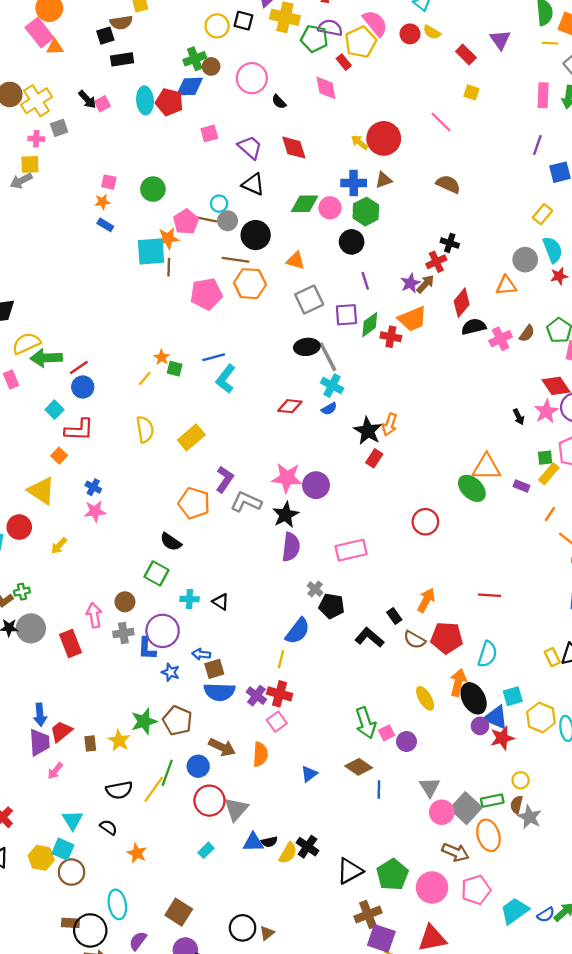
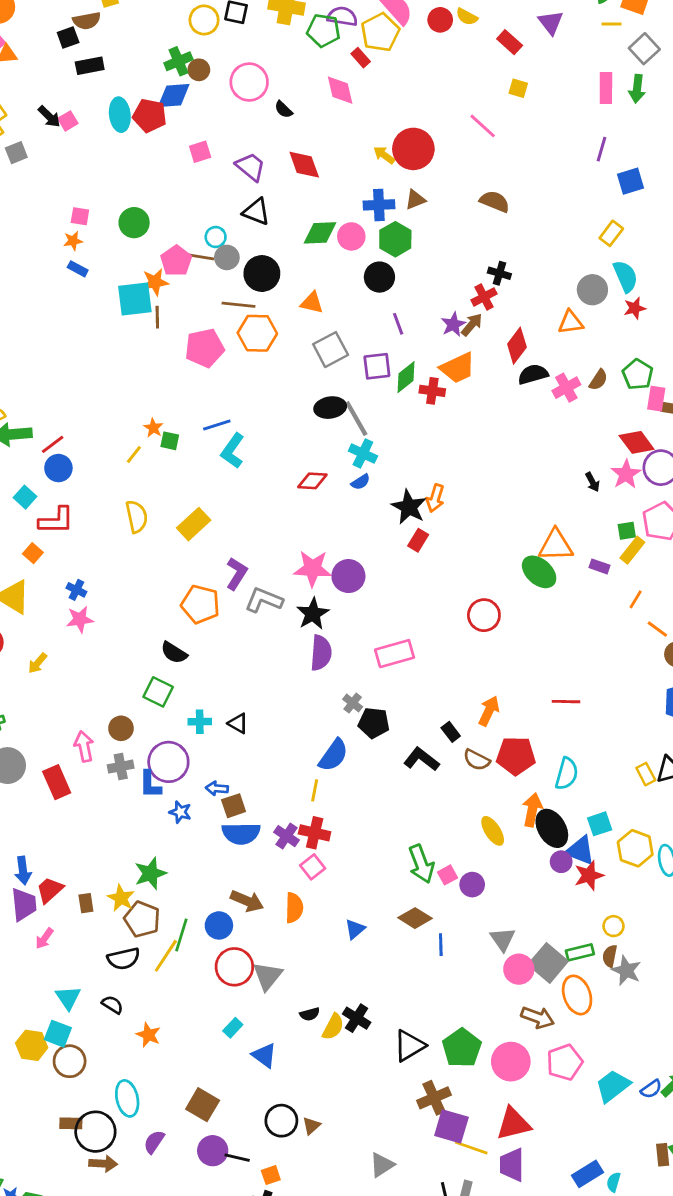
brown pentagon: (177, 721) -> (142, 919), moved
blue triangle: (253, 842) -> (264, 1055), moved, turned 40

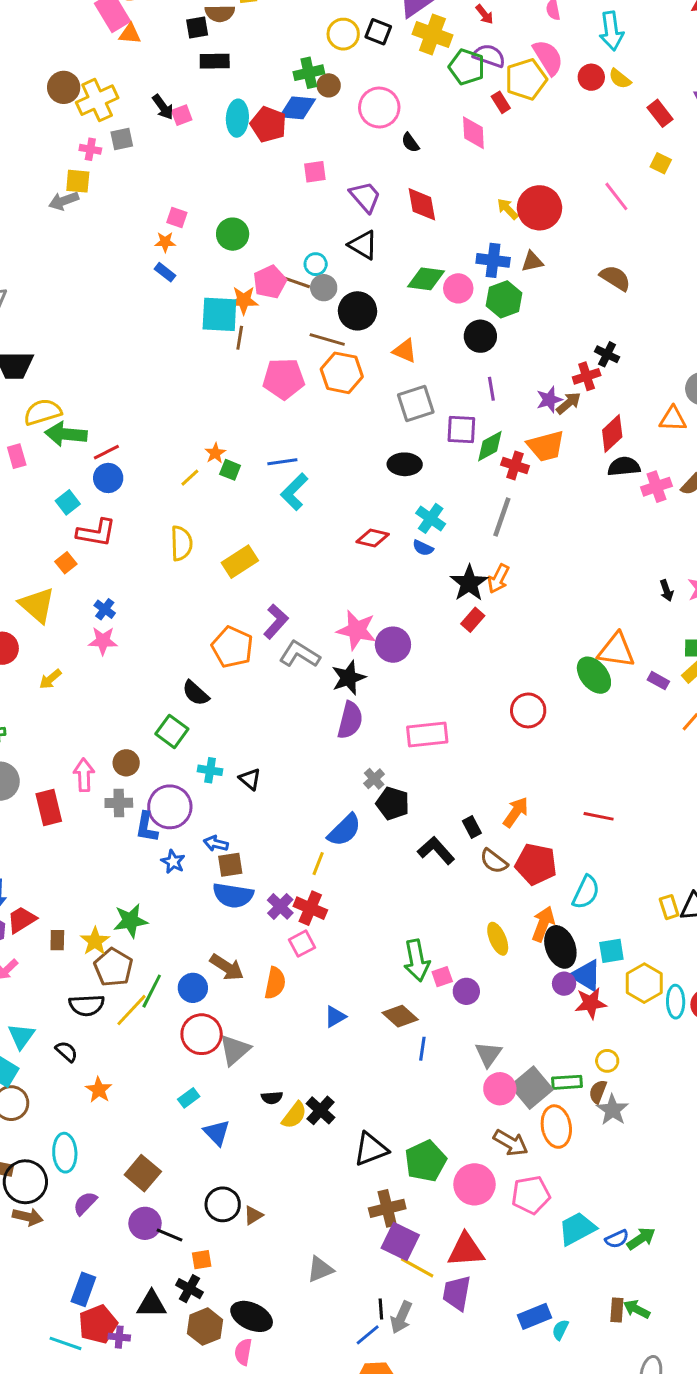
gray line: (356, 419) -> (502, 517), moved, turned 39
blue semicircle: (361, 482) -> (423, 548), turned 48

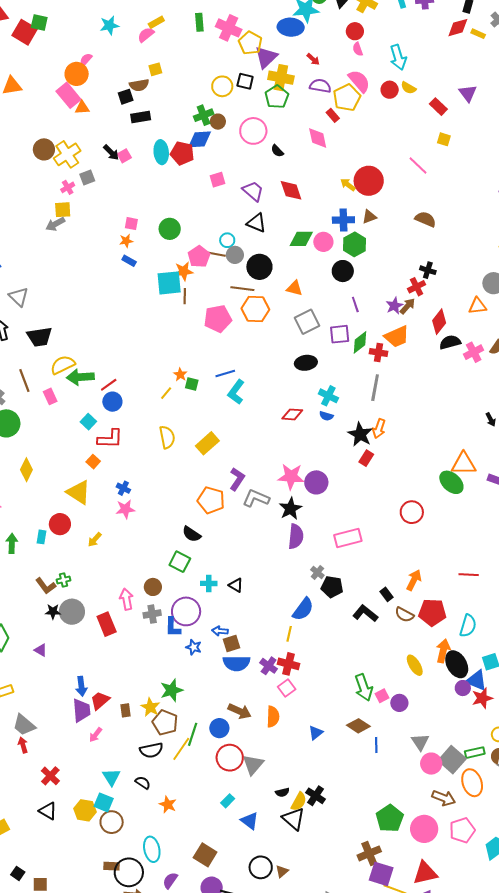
green pentagon: (467, 67) -> (277, 97), moved, turned 30
pink cross: (90, 149) -> (68, 187), turned -32
black triangle: (371, 1149) -> (294, 819), moved, turned -50

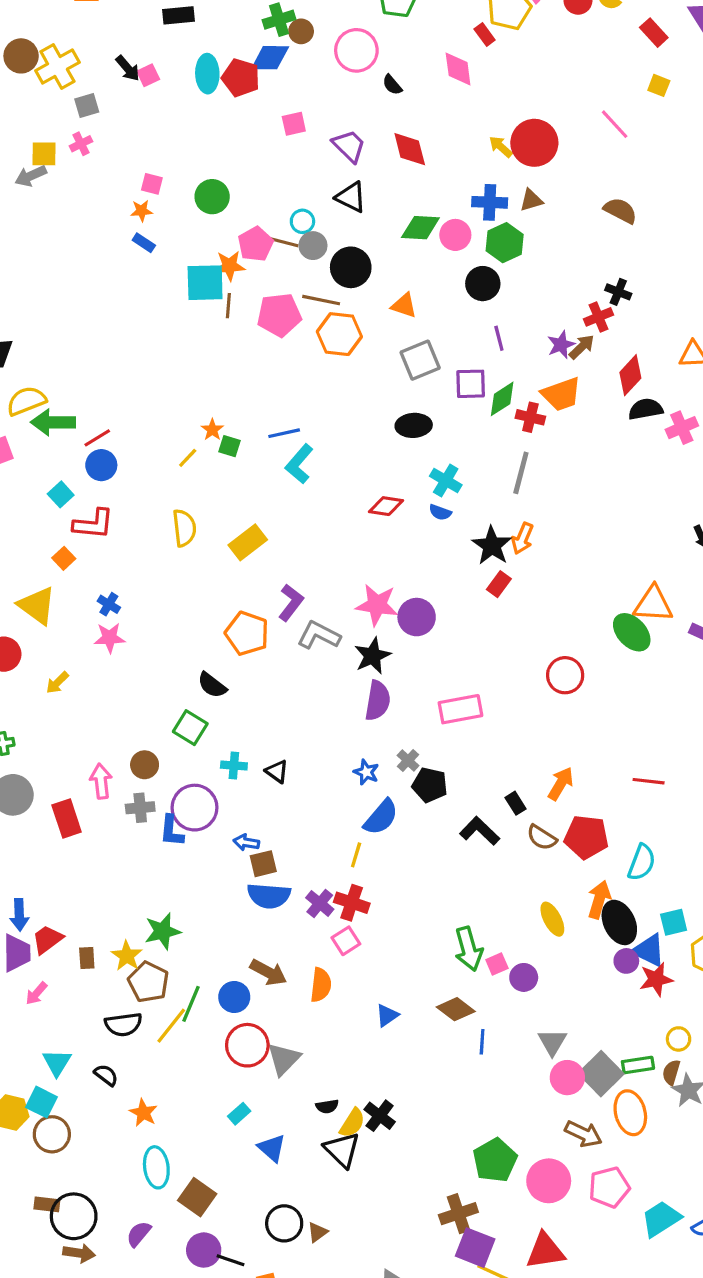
pink cross: (68, 187) -> (81, 144), moved
pink pentagon: (218, 319) -> (279, 315), moved
blue star: (194, 647) -> (366, 772), moved
cyan ellipse: (152, 849) -> (156, 1167), moved

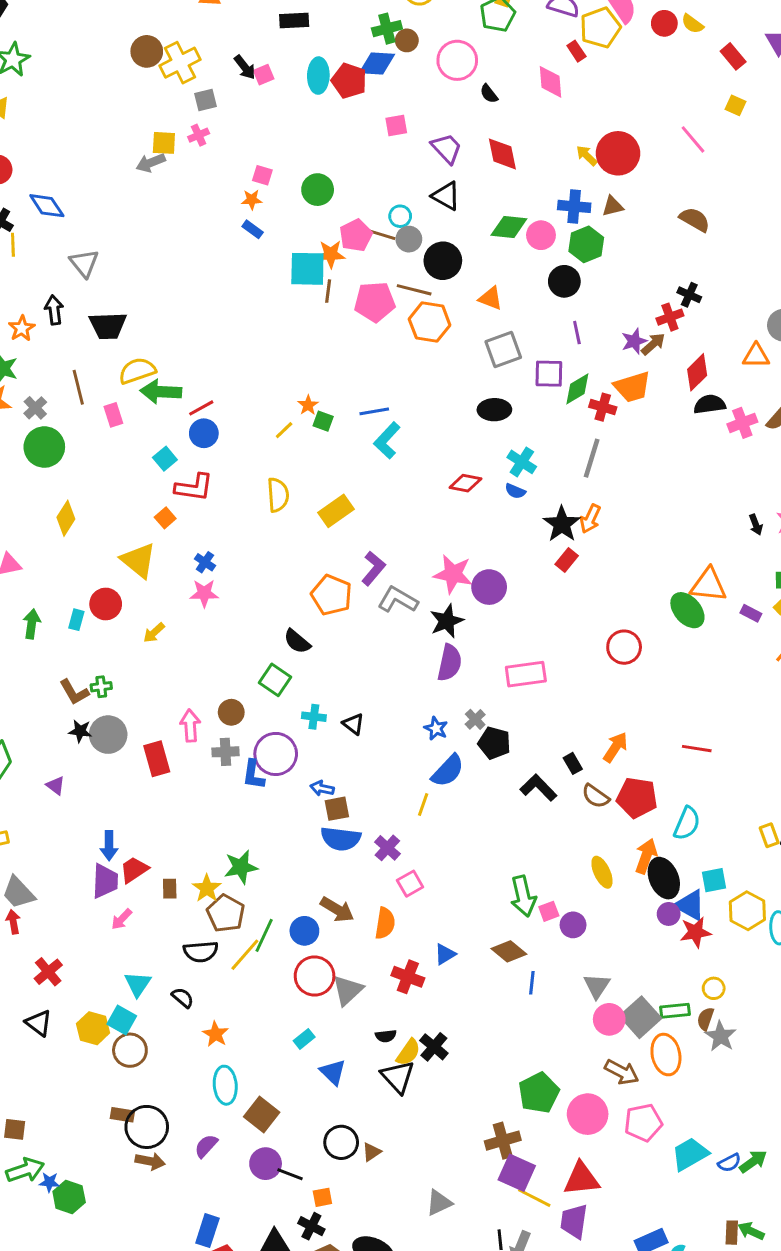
red cross: (352, 903) -> (408, 977), moved

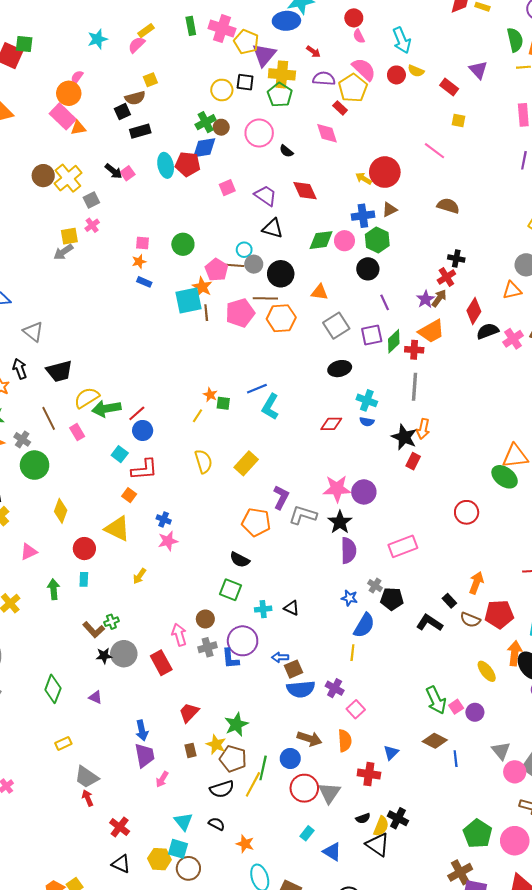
orange star: (331, 254) -> (202, 287), turned -30
red circle: (106, 604) -> (84, 549), moved
red trapezoid: (134, 870) -> (189, 713), moved

